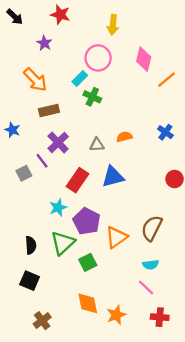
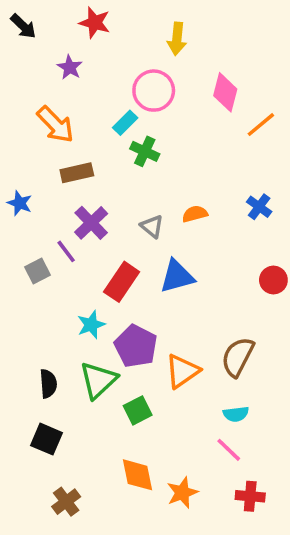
gray triangle: (97, 145) -> (152, 226), turned 42

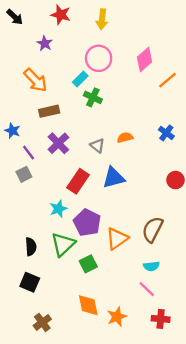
yellow arrow: (177, 39) -> (102, 19), moved
pink diamond: (225, 92) -> (145, 59), turned 35
purple line: (66, 251) -> (29, 152), moved

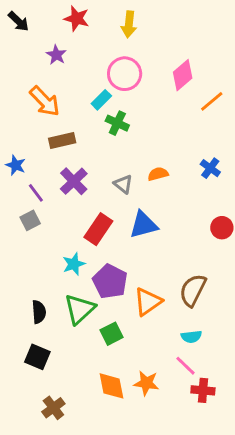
orange star: (117, 317) -> (146, 383), moved, turned 30
red cross: (161, 319) -> (203, 390), moved

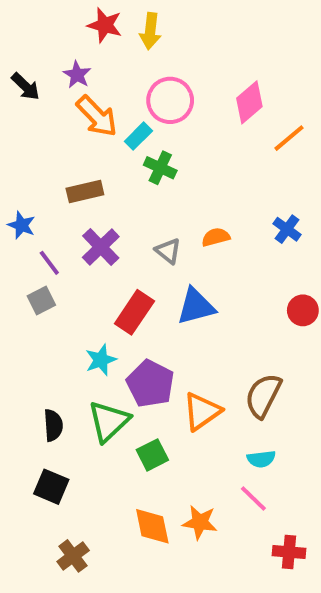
black arrow: (19, 21) -> (26, 87), moved
yellow arrow: (129, 24) -> (150, 31), moved
orange arrow: (45, 101) -> (97, 116), moved
red cross: (203, 390) -> (289, 552), moved

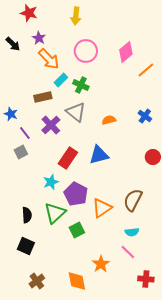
red star: (105, 25) -> (29, 13), moved
cyan rectangle: (138, 136) -> (61, 80), moved
gray triangle: (168, 251) -> (76, 112), moved, size x1.5
orange star: (200, 522) -> (101, 264), turned 30
orange diamond: (152, 526) -> (77, 281), moved

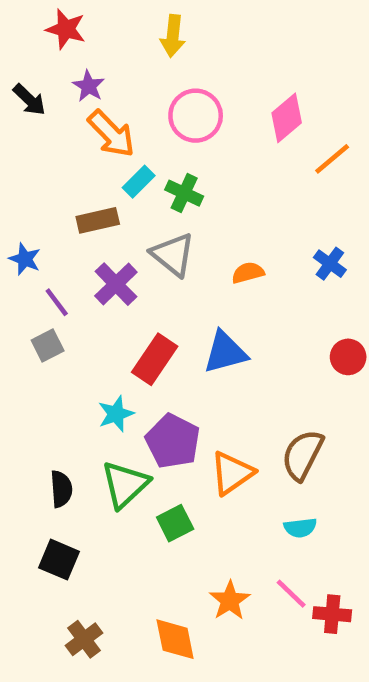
pink line: (128, 252) -> (291, 594), moved
red cross: (146, 279) -> (332, 614), moved

